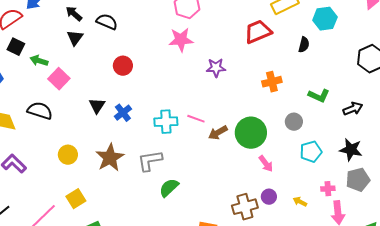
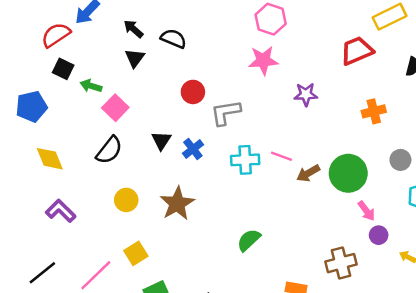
black semicircle: (40, 111) -> (109, 150), moved, turned 110
gray L-shape: (150, 161) -> (226, 113), moved
purple circle: (269, 197) -> (379, 235), moved

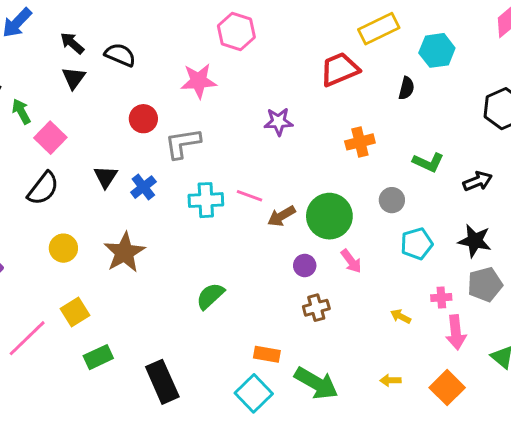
pink star: (263, 60) -> (199, 81), moved
green arrow: (91, 86) -> (21, 111), turned 45
purple circle: (379, 235) -> (305, 265), moved
brown cross: (341, 263) -> (316, 308), moved, size x0.7

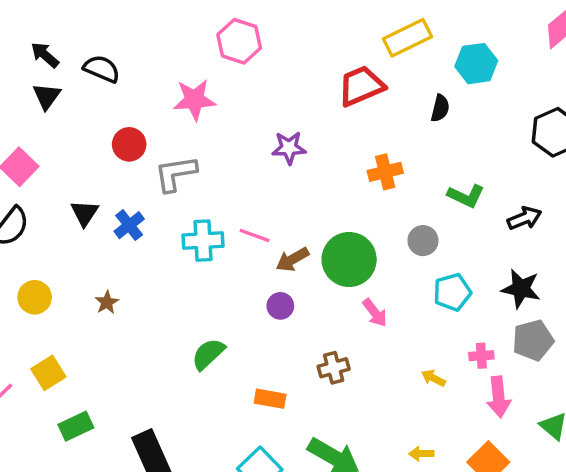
brown star: (124, 252) -> (107, 302), size x0.5
purple circle: (305, 265) -> (280, 306), moved
orange rectangle: (267, 354) -> (270, 399), moved

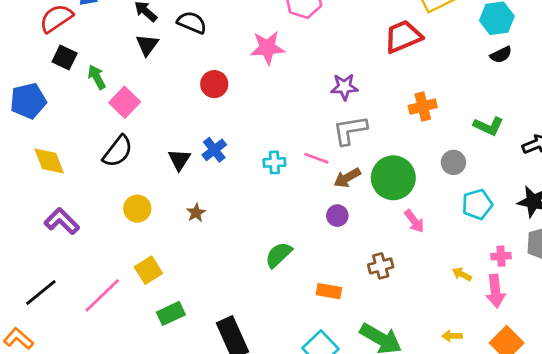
black semicircle: (440, 108) -> (501, 55), moved, turned 50
gray L-shape: (176, 174) -> (350, 130), moved
black triangle: (84, 213) -> (179, 160), moved
cyan cross: (203, 241) -> (274, 162), size x0.7
pink arrow: (499, 397) -> (495, 291), moved

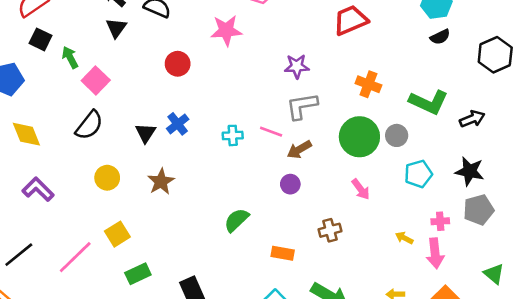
orange cross: (423, 106) -> (368, 84), turned 35
green L-shape: (488, 126) -> (429, 102), size x1.4
green circle: (393, 178) -> (359, 137), moved
brown star: (196, 213) -> (161, 182), size x1.5

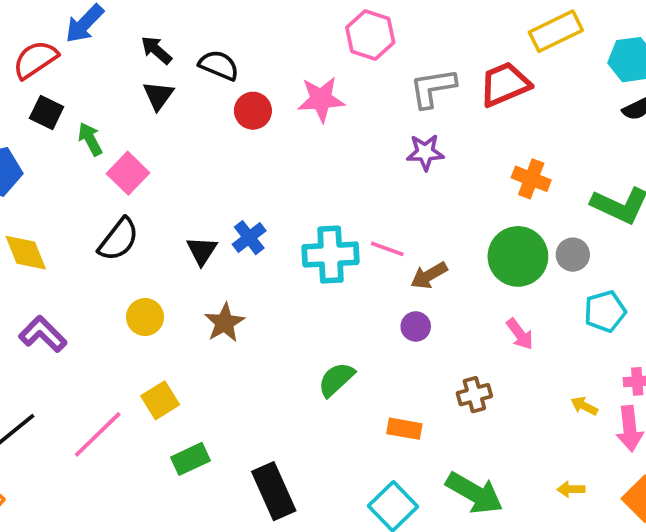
red circle: (178, 64) -> (253, 111), moved
gray L-shape: (302, 106) -> (433, 88), moved
cyan cross: (233, 135) -> (331, 255), size x1.8

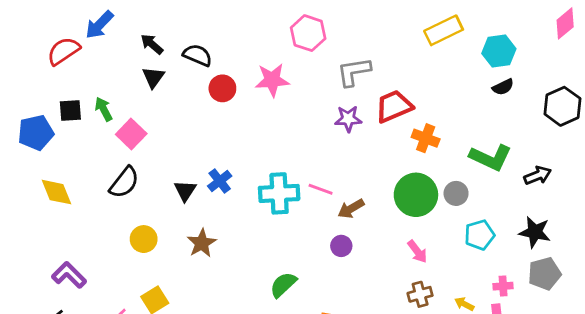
red trapezoid: (505, 84) -> (394, 106), moved
black square: (47, 113) -> (70, 110), moved, turned -30
purple L-shape: (43, 334) -> (69, 275), moved
brown cross: (474, 395) -> (420, 294), moved

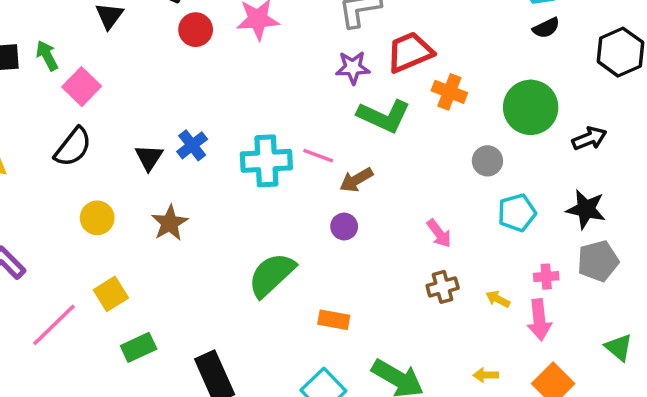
green L-shape: (491, 157) -> (384, 116), moved
green circle: (416, 195) -> (531, 107), moved
green semicircle: (283, 285) -> (272, 275), size x1.4

